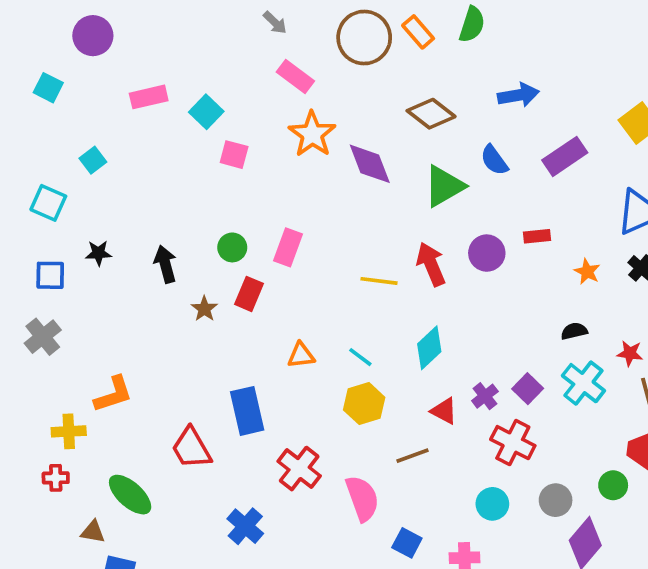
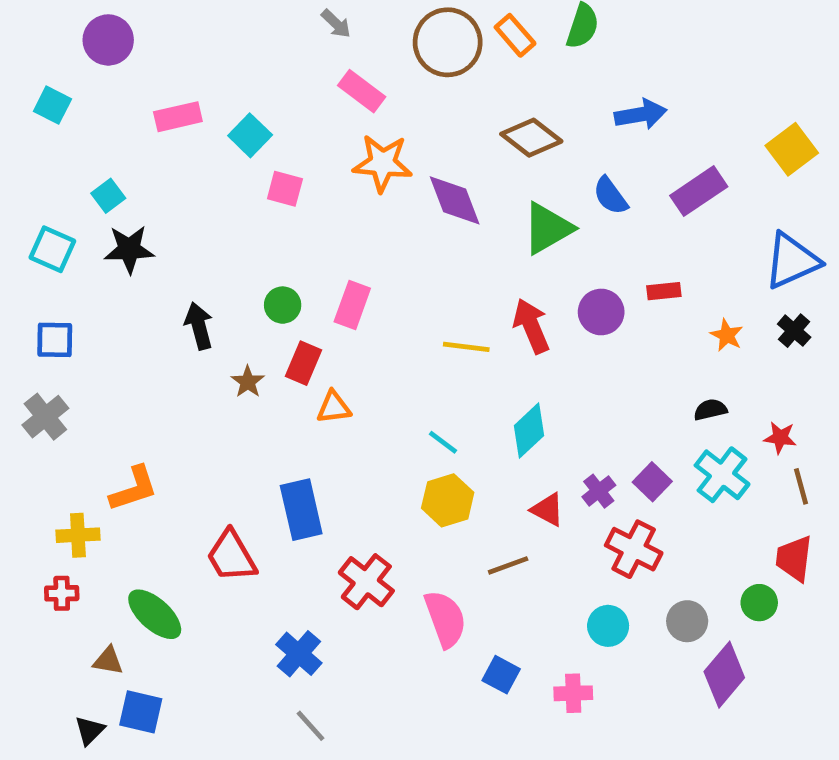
orange star: (312, 134) -> (383, 163), turned -30
black star: (98, 253) -> (129, 249), moved, size x1.5
orange triangle: (301, 355) -> (334, 407), moved

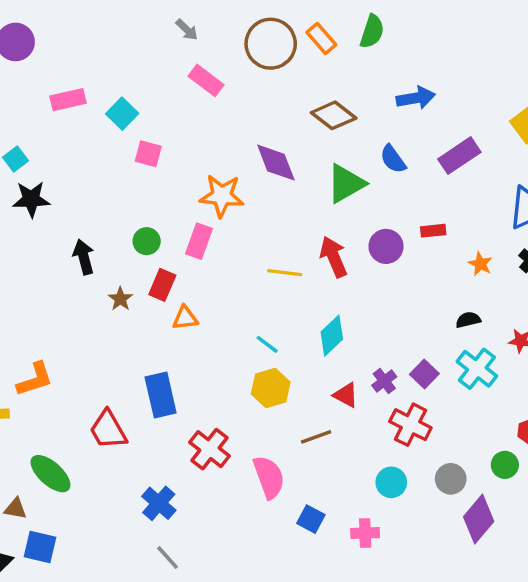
orange star: (383, 163) -> (222, 196), moved

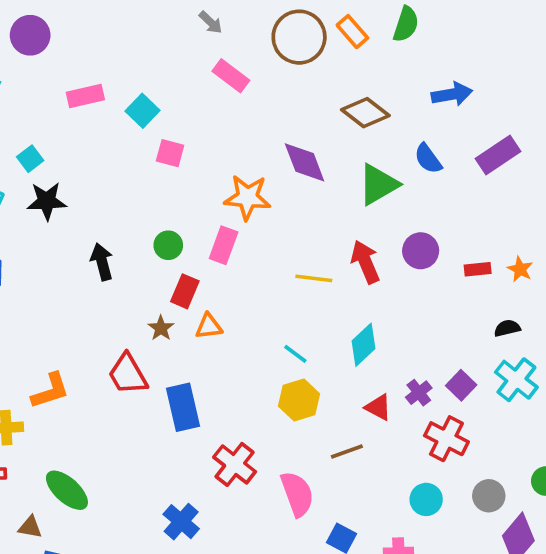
red rectangle: (433, 231) -> (478, 269), moved
brown star: (120, 299) -> (161, 328), moved
red trapezoid: (108, 430) -> (128, 374), moved

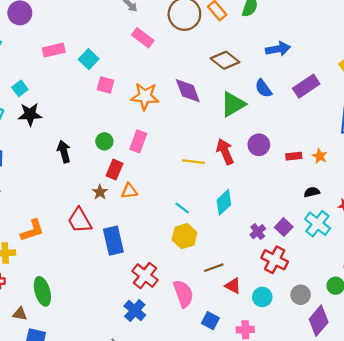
orange star: (247, 197) -> (145, 96), moved
red triangle: (378, 407) -> (233, 286), moved
green ellipse: (67, 490) -> (42, 291), turned 32
blue cross: (181, 522) -> (135, 311), moved

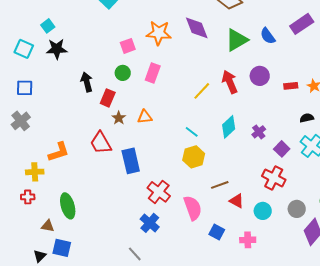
pink square: (106, 85) -> (128, 46), moved, turned -35
blue semicircle: (263, 88) -> (268, 36), moved
yellow line: (193, 162) -> (202, 91), turned -54
red rectangle: (115, 170) -> (108, 98), moved
purple cross: (258, 232) -> (259, 132), moved

